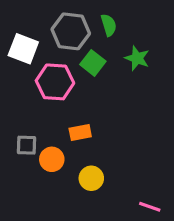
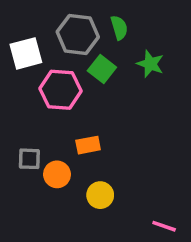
white square: (23, 49) -> (26, 53), turned -36

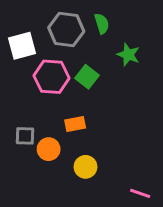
green square: (102, 69) -> (87, 77), moved

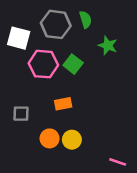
white square: (22, 46) -> (19, 38), turned 30
orange circle: (49, 149) -> (50, 138), moved

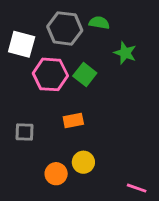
green semicircle: (85, 19) -> (99, 23), turned -63
orange circle: (50, 138) -> (56, 174), moved

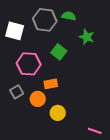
pink hexagon: (50, 74) -> (29, 64), moved
gray square: (24, 132) -> (17, 92), turned -32
orange circle: (56, 174) -> (38, 99), moved

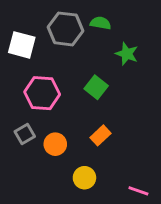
green square: (59, 52) -> (96, 87), moved
orange rectangle: (51, 84) -> (100, 135), moved, turned -32
yellow circle: (58, 113) -> (84, 178), moved

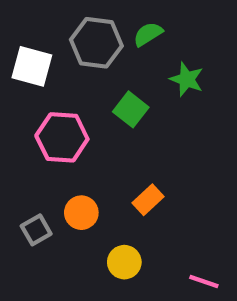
green semicircle: (100, 23) -> (148, 34), turned -42
green square: (96, 87) -> (131, 109), moved
gray square: (25, 134) -> (36, 230), moved

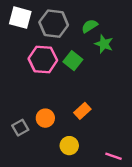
green semicircle: (148, 34) -> (90, 26), moved
white square: (32, 66) -> (20, 18), moved
pink hexagon: (62, 137) -> (43, 59), moved

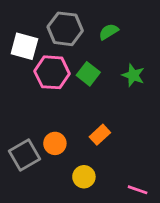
white square: (20, 18) -> (24, 46), moved
green star: (104, 44) -> (133, 75), moved
gray square: (20, 128) -> (24, 155), size x1.5

